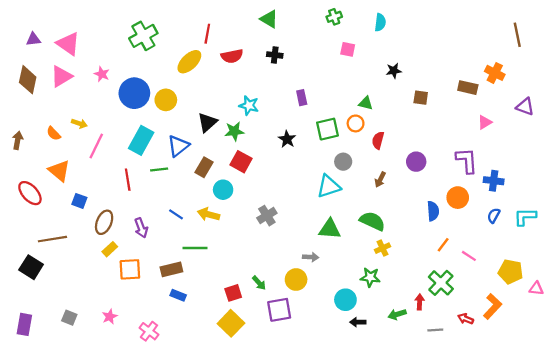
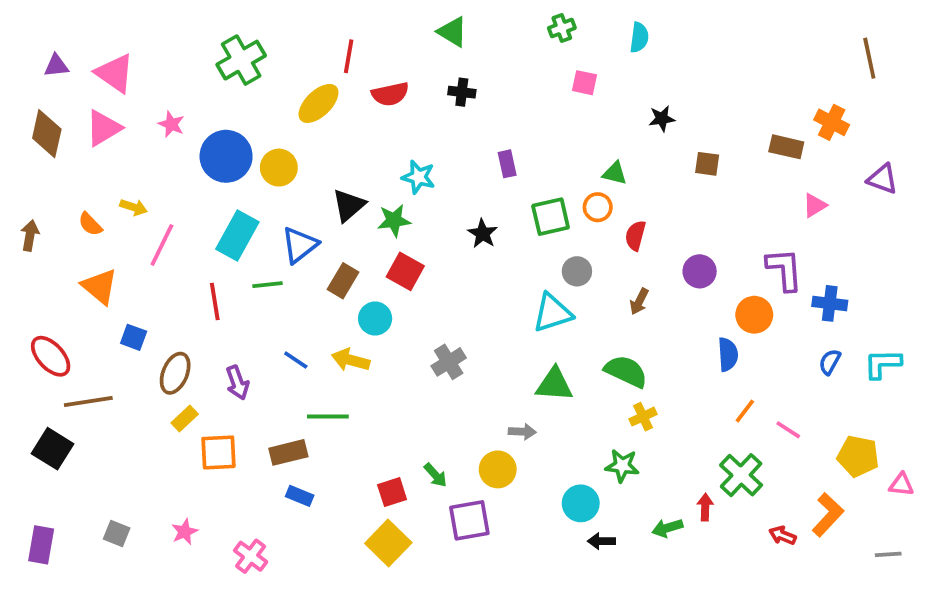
red ellipse: (30, 193) -> (51, 356), moved
orange circle: (458, 198) -> (754, 315), moved
gray line: (435, 330) -> (888, 554), moved

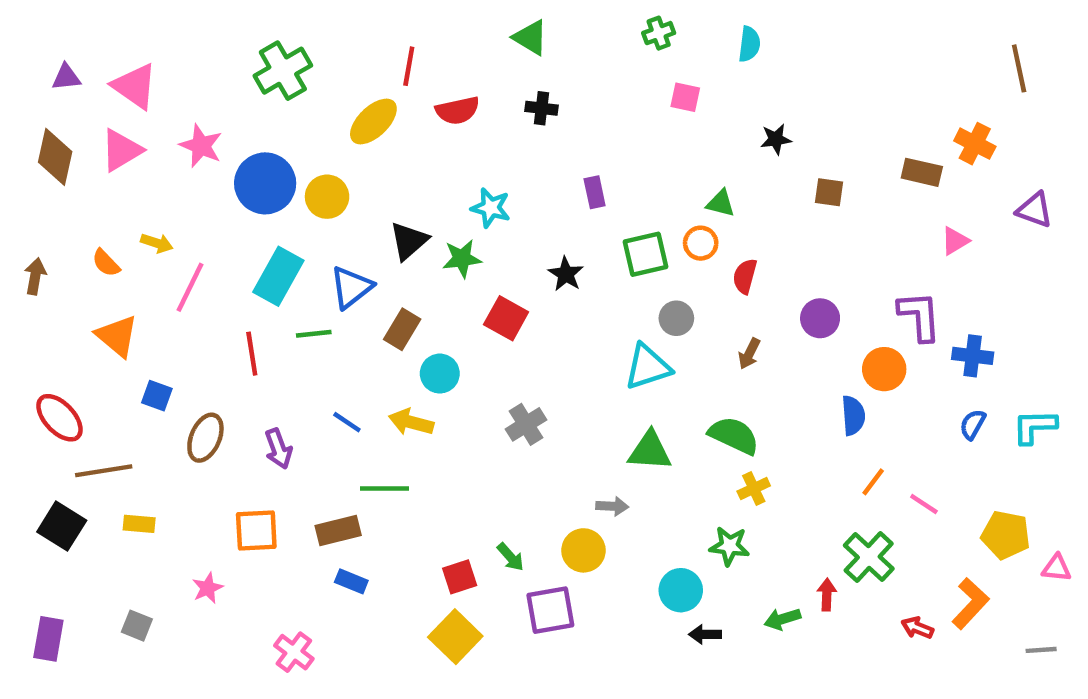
pink star: (171, 124) -> (201, 146), size x1.4
red square: (405, 271) -> (506, 318), moved
yellow rectangle: (185, 418) -> (139, 524), moved, turned 48
pink star: (185, 532) -> (208, 588), moved

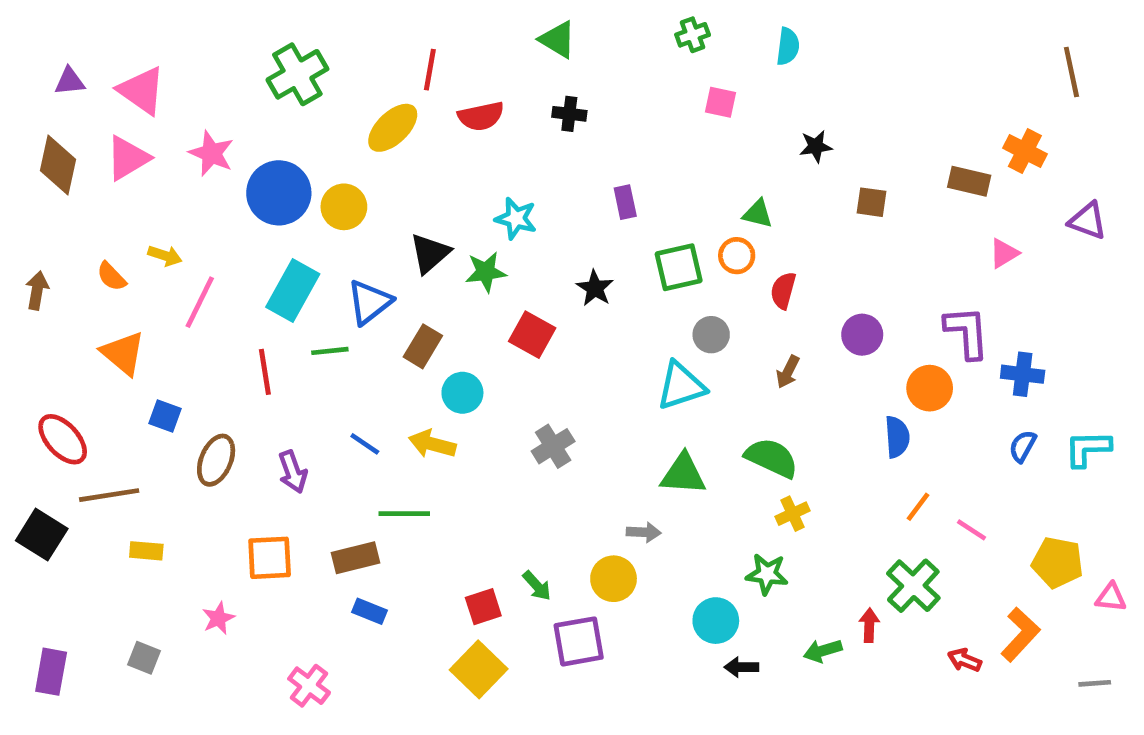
black square: (62, 526) -> (42, 535), moved

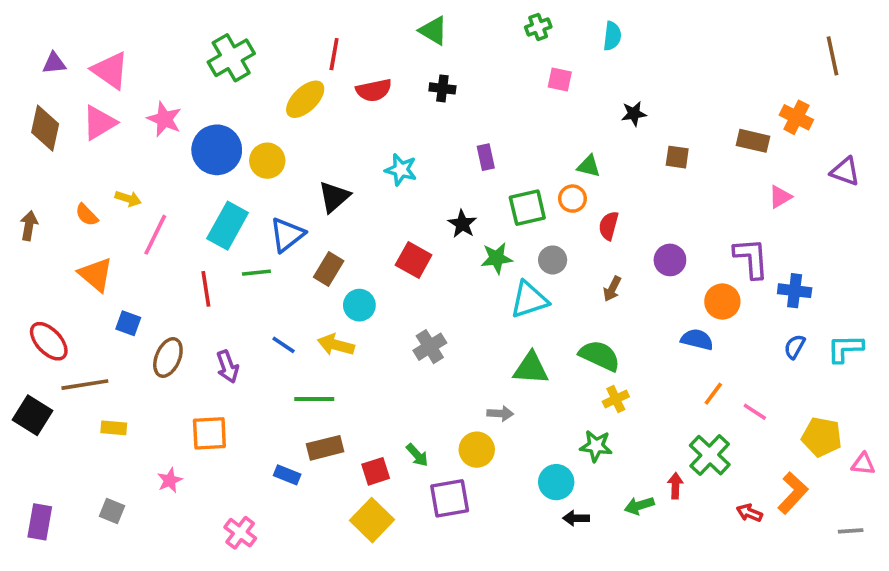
green star: (486, 272) -> (497, 258), moved
blue semicircle: (897, 437) -> (697, 339), turned -72
brown rectangle: (356, 558) -> (325, 448), moved

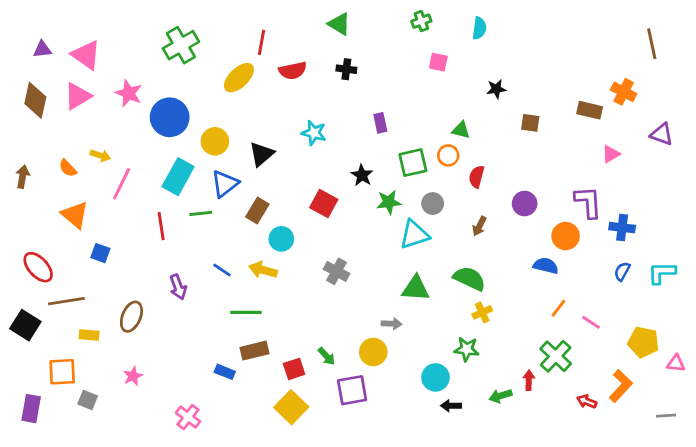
yellow circle: (267, 161) -> (215, 141), moved
gray cross: (430, 347) -> (336, 271), turned -30
brown ellipse: (168, 358) -> (131, 317), moved
orange square: (209, 433) -> (62, 372), moved

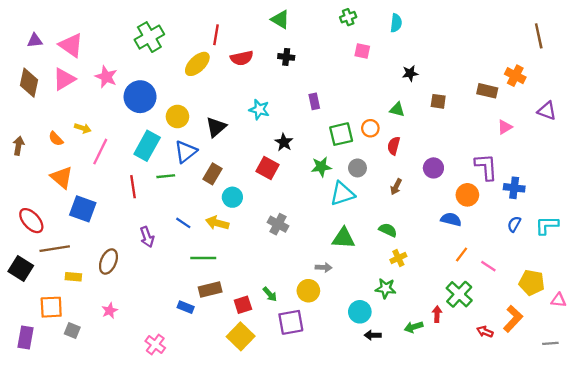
green triangle: (461, 130) -> (397, 110), moved
black star: (362, 175) -> (284, 142), moved
blue square: (100, 253) -> (83, 209), size x1.6
green semicircle: (469, 278) -> (388, 230), size x0.7

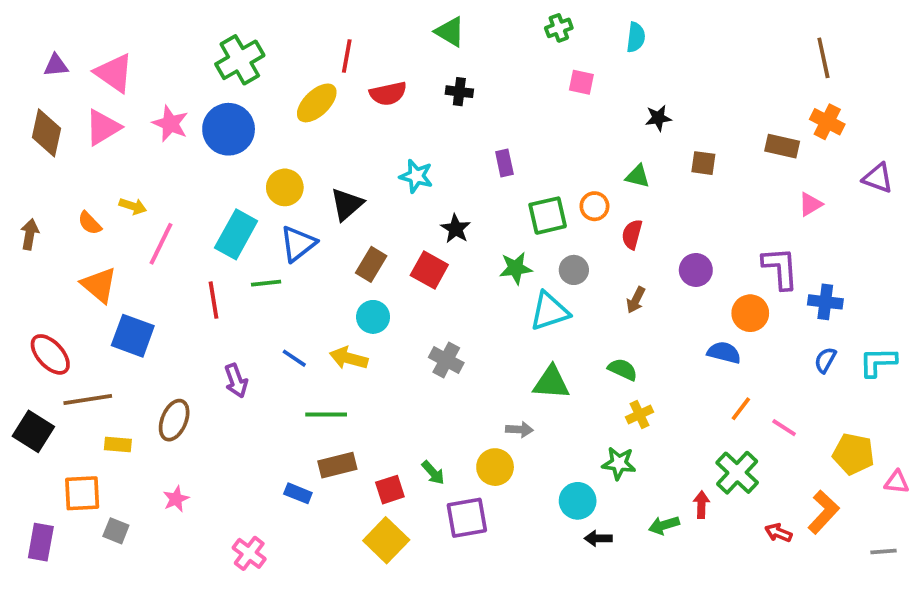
brown line: (539, 36) -> (823, 58), moved
blue circle: (140, 97) -> (229, 129), moved
brown rectangle: (213, 174) -> (371, 264), moved

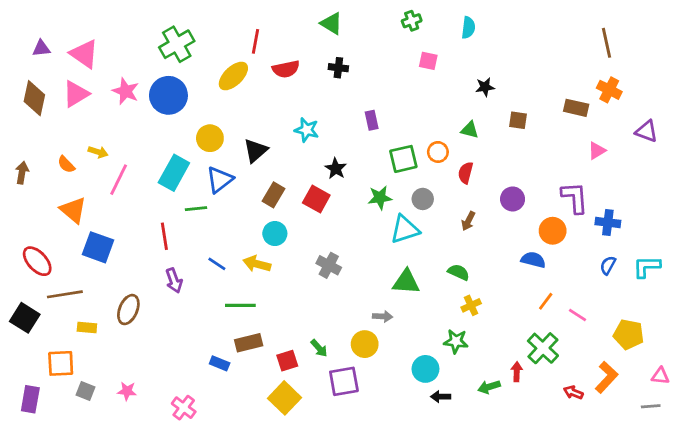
red line: (214, 300) -> (164, 236), moved
pink triangle: (897, 482) -> (660, 376), moved
pink star: (176, 499) -> (127, 391), moved, turned 30

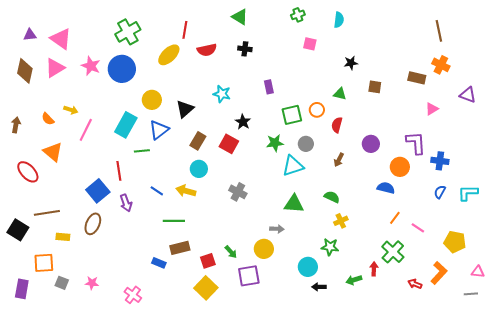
blue square: (98, 247) -> (98, 191), moved, turned 30
red ellipse: (37, 261) -> (28, 172), moved

